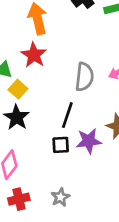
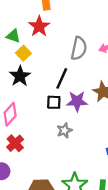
gray star: (60, 197) -> (64, 130), moved
red cross: (19, 199) -> (15, 143), turned -35

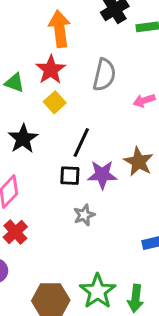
gray semicircle: (79, 48) -> (104, 75), moved
yellow square: (23, 53) -> (55, 102), moved

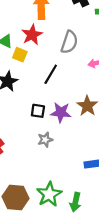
yellow square: (55, 102) -> (20, 55), moved, turned -32
black line: (81, 143) -> (51, 74), moved

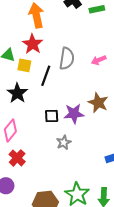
gray semicircle: (69, 42) -> (67, 58), moved
black line: (51, 74) -> (46, 76), moved

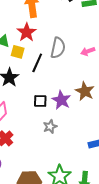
purple star: (74, 114) -> (61, 100), turned 30

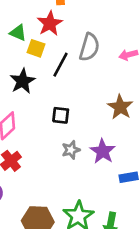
purple star: (61, 100) -> (103, 151), moved

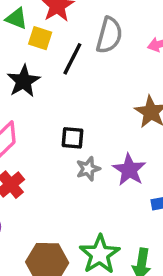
black square: (61, 115) -> (73, 138), moved

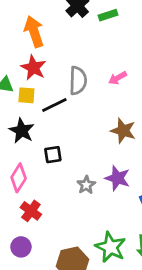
black line: (72, 59) -> (54, 105), turned 50
black square: (73, 138) -> (53, 155), moved

